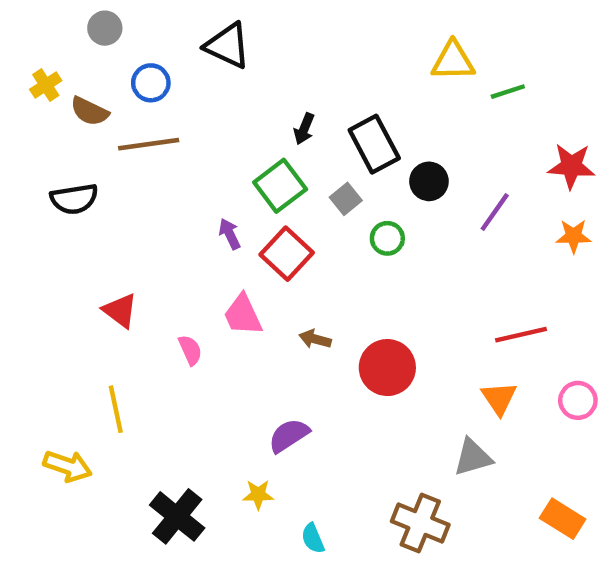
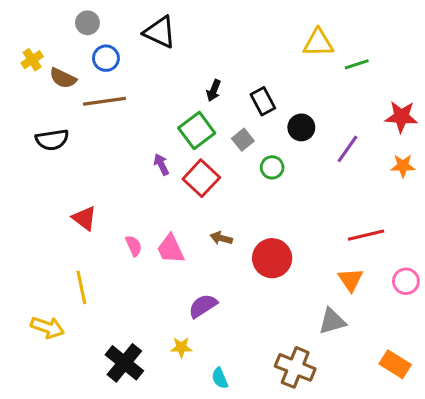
gray circle: (105, 28) -> (87, 23), moved
black rectangle: (374, 144) -> (263, 101), size x0.7
pink trapezoid: (243, 315) -> (171, 249), moved

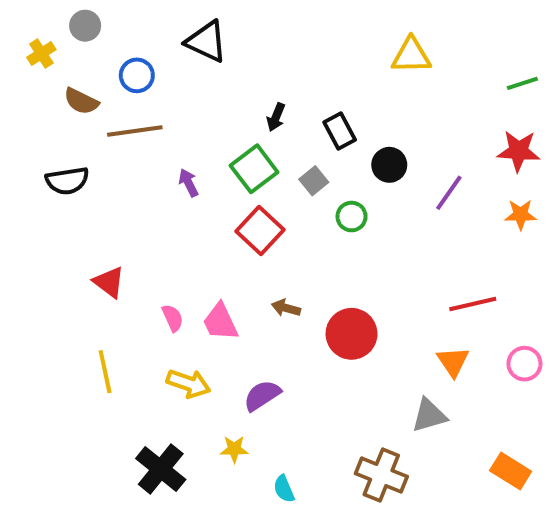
gray circle: (87, 23) -> (85, 26), moved
yellow cross: (32, 60) -> (41, 54), moved
green line: (357, 64) -> (522, 83), moved
purple arrow: (161, 164) -> (189, 183), moved
yellow arrow: (47, 327) -> (189, 384), moved

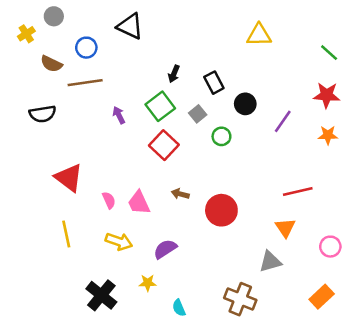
green line: (522, 83) -> (329, 53), turned 60
red triangle: (109, 282) -> (69, 178), size x1.4
pink circle: (524, 364) -> (330, 247), moved
orange rectangle: (511, 471) -> (322, 297), turned -75

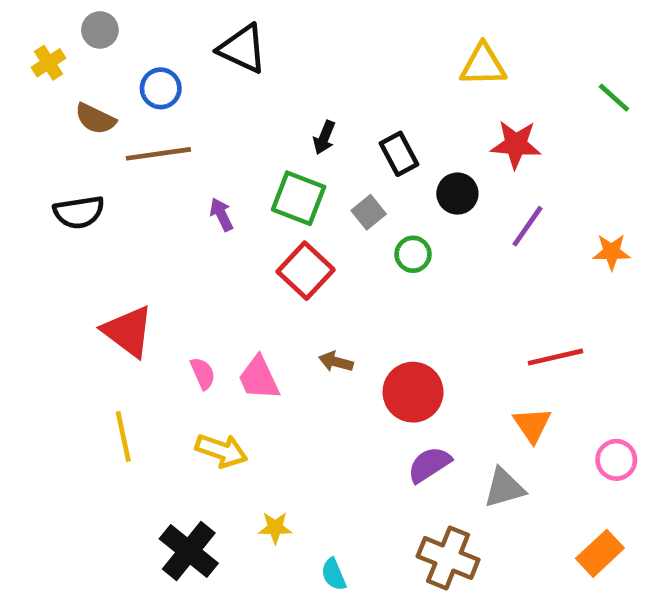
red star: (327, 95) -> (516, 144), moved
green square: (160, 106) -> (299, 198), turned -32
purple semicircle: (165, 249) -> (429, 465), moved

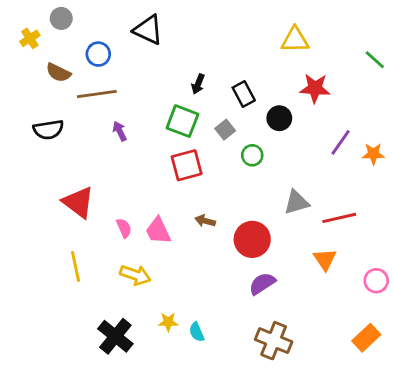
purple arrow: (221, 215) -> (120, 131), moved
purple line: (527, 226) -> (341, 142), moved
red square: (306, 271) -> (187, 165), turned 32
gray triangle: (504, 488) -> (296, 202), moved
cyan semicircle: (334, 574) -> (197, 332), moved

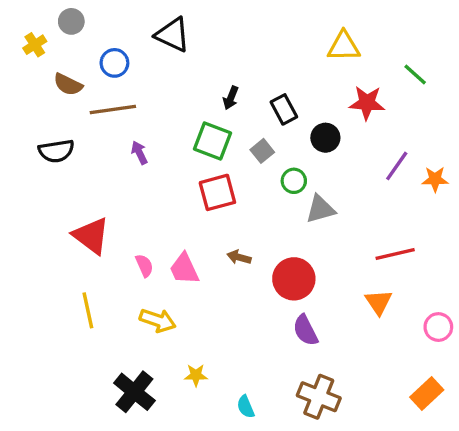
green line: (375, 60) -> (415, 75), moved
gray triangle: (296, 202) -> (320, 209), moved
purple semicircle: (262, 284) -> (305, 330), turned -84
cyan semicircle: (197, 332) -> (246, 407), moved

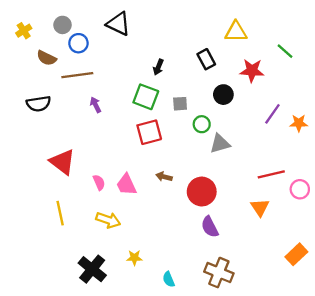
gray circle: (71, 21) -> (63, 25), moved
black rectangle: (284, 109) -> (206, 59), moved
gray square: (262, 151) -> (180, 104), turned 35
pink circle: (438, 327) -> (300, 189), moved
orange rectangle: (427, 393) -> (296, 254), moved

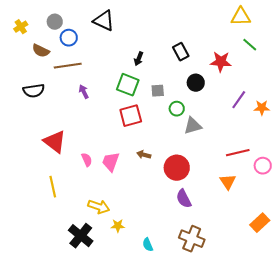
yellow triangle: (236, 32) -> (241, 17), moved
pink trapezoid: (126, 185) -> (111, 162), turned 45
yellow arrow: (108, 220) -> (99, 207), moved

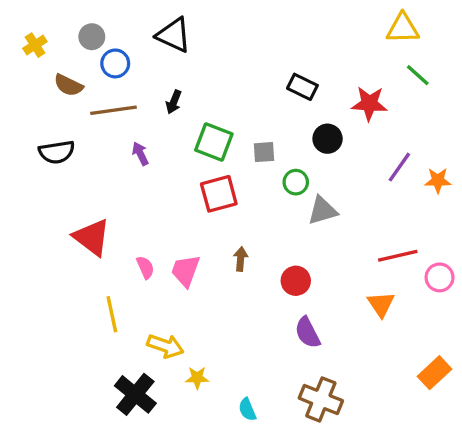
black rectangle: (181, 52) -> (302, 87), turned -36
black arrow: (139, 59) -> (174, 102), moved
brown arrow: (144, 155) -> (241, 259), turned 80
red circle: (177, 168) -> (296, 281), size x0.7
yellow line: (53, 187) -> (112, 314), moved

